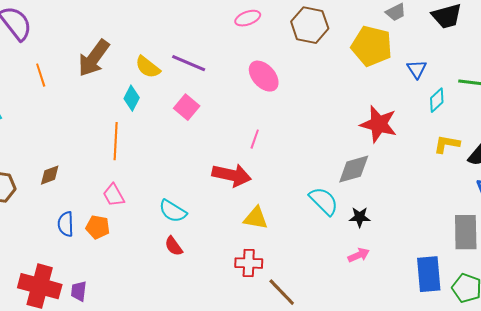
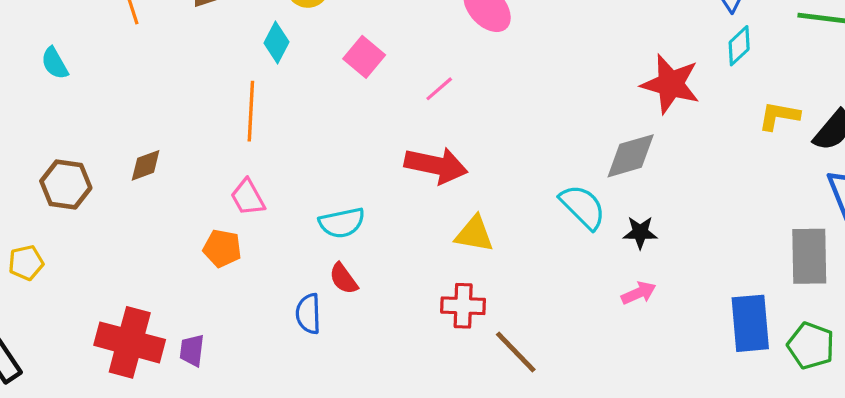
cyan diamond: (437, 100) -> (739, 46), moved
pink line: (255, 139) -> (439, 89), moved, turned 30
cyan semicircle: (173, 211) -> (342, 223), turned -44
blue semicircle: (66, 224) -> (308, 314), moved

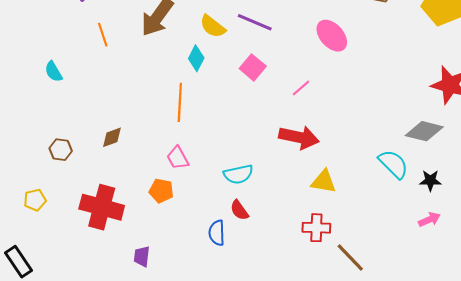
gray diamond: (631, 156) -> (424, 131), turned 30
brown hexagon: (66, 184) -> (61, 150), size x0.7
red cross: (130, 342) -> (102, 207), moved

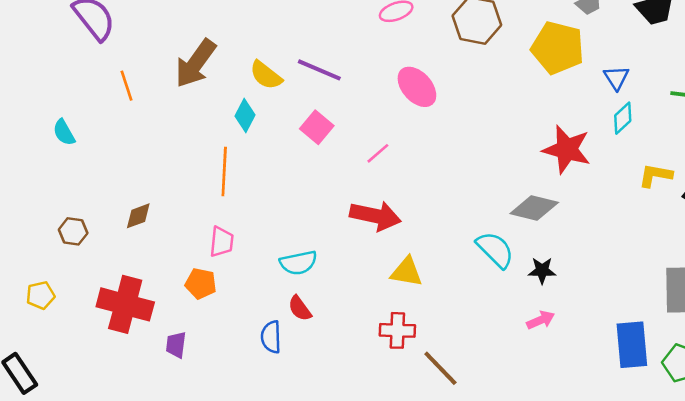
pink trapezoid: (178, 158) -> (222, 242), turned -145
purple trapezoid: (142, 256) -> (176, 345), moved

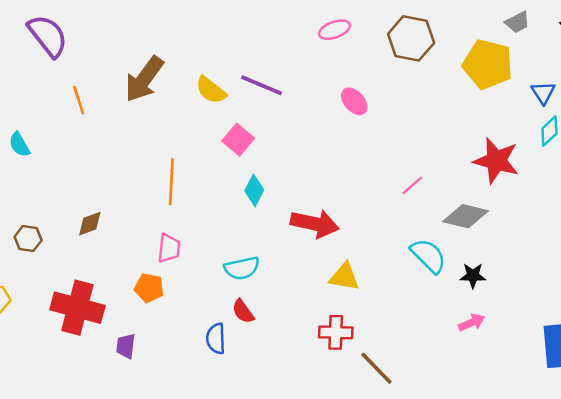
pink ellipse: (417, 87) -> (354, 101), size x0.7
cyan diamond: (245, 116) -> (254, 190), moved
pink square: (317, 127) -> (238, 140), moved
pink line: (378, 153) -> (412, 185), moved

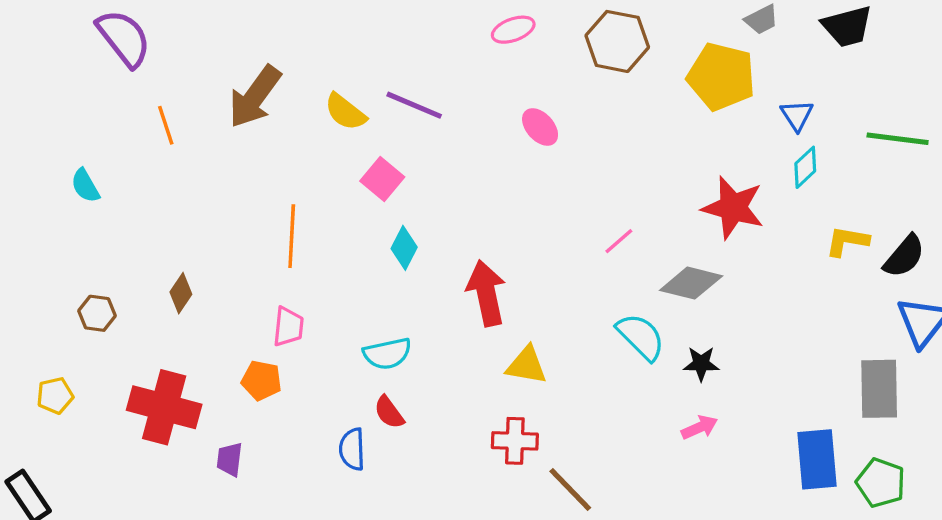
brown diamond: (90, 224) -> (181, 293), turned -36
red arrow: (315, 224) -> (486, 293), turned -114

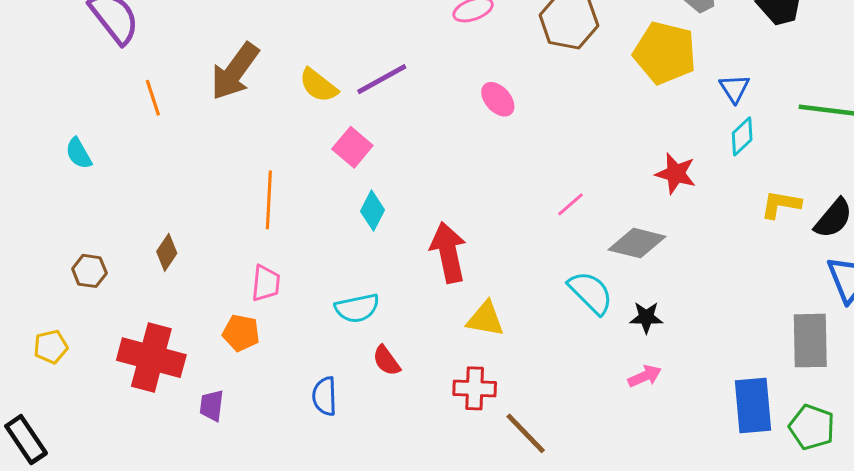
purple line: (414, 105) -> (382, 79), turned -52
red star: (733, 208) -> (676, 173), size x0.7
red semicircle: (389, 412) -> (386, 361), moved

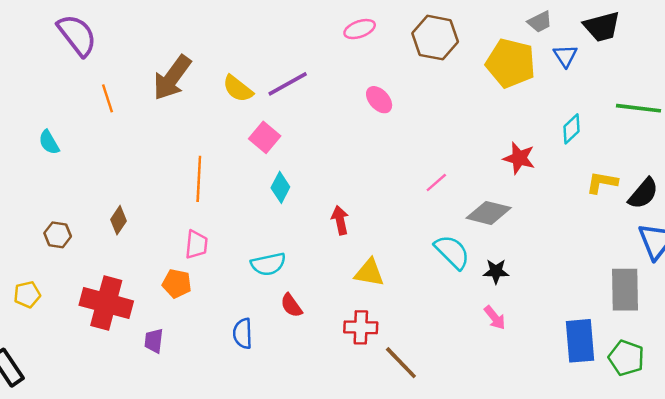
blue triangle: (734, 88) -> (565, 56), moved
red arrow: (448, 252) -> (340, 220), size x0.6
pink arrow: (645, 376) -> (495, 318), turned 75

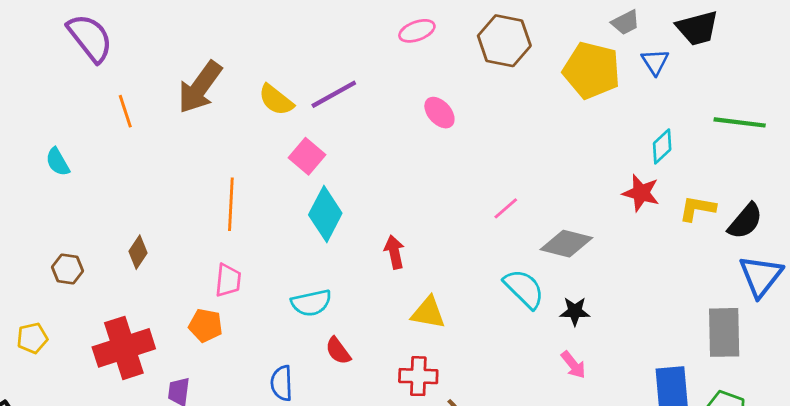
red star: (519, 158) -> (641, 193), moved
cyan diamond: (280, 187) -> (325, 214), size x1.5
red cross: (106, 303) -> (124, 348), turned -33

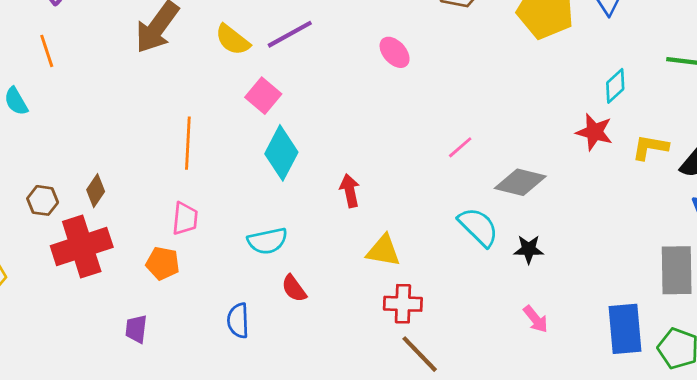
orange line: (125, 111) -> (47, 51), moved
brown hexagon: (67, 269) -> (43, 200), moved
red cross: (124, 348) -> (82, 247), moved
pink arrow: (573, 365) -> (536, 319), moved
red cross: (418, 376) -> (403, 304), moved

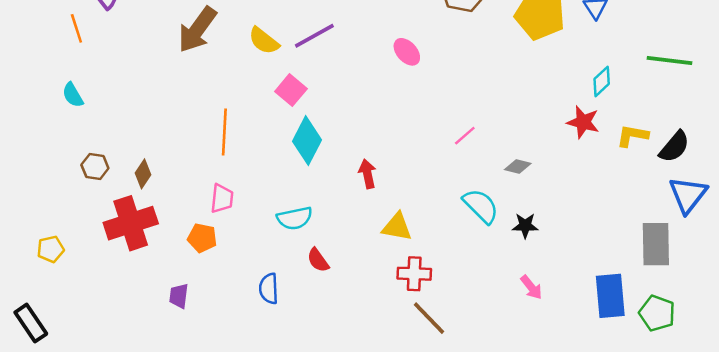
orange line: (47, 51) -> (76, 28), moved
gray diamond: (520, 182) -> (518, 166), size x0.6
brown hexagon: (43, 200) -> (95, 166), moved

